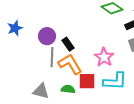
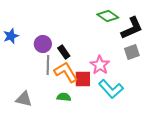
red square: (87, 81) -> (83, 79), moved
cyan L-shape: (115, 81) -> (111, 89), turned 45
gray triangle: (41, 91) -> (24, 99), moved

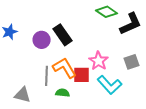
black rectangle: (64, 52) -> (63, 35), moved, size x1.5
gray square: (132, 52) -> (132, 62), moved
gray line: (48, 65) -> (47, 76), moved

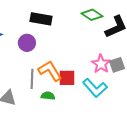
black rectangle: (63, 35) -> (41, 19), moved, turned -45
pink star: (99, 61) -> (101, 64), moved

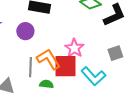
pink star: (101, 64) -> (74, 48), moved
red square: (67, 78) -> (65, 66), size x1.4

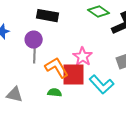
gray line: (30, 67) -> (35, 54), moved

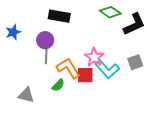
red square: (74, 75) -> (85, 75), size x0.7
cyan L-shape: (102, 85) -> (107, 69), moved
green semicircle: (55, 93) -> (58, 85), moved, turned 128

